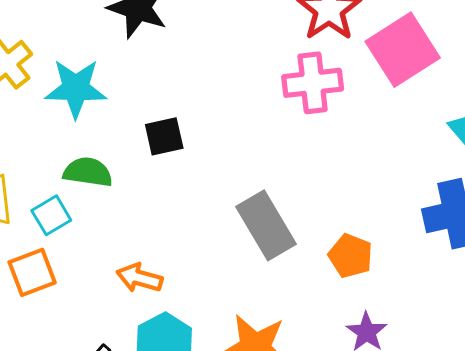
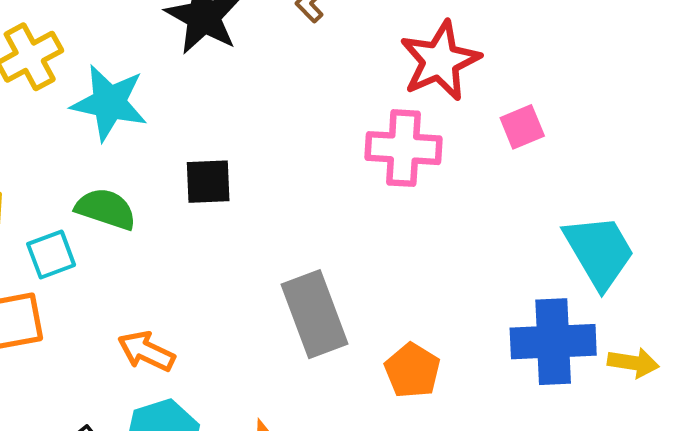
pink square: (403, 50) -> (522, 127), size x0.5

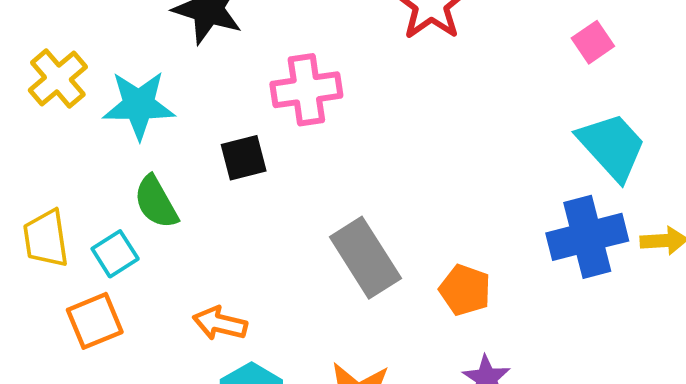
pink square: (522, 127) -> (593, 42), moved
pink cross: (403, 148) -> (306, 90), moved
green semicircle: (106, 209) -> (156, 202), turned -126

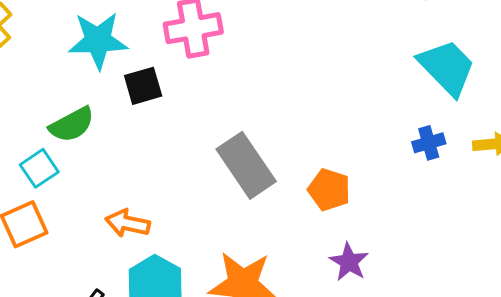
cyan star: (139, 105) -> (98, 40), moved
green semicircle: (156, 202) -> (72, 125), turned -87
blue cross: (587, 237) -> (429, 143), size x0.5

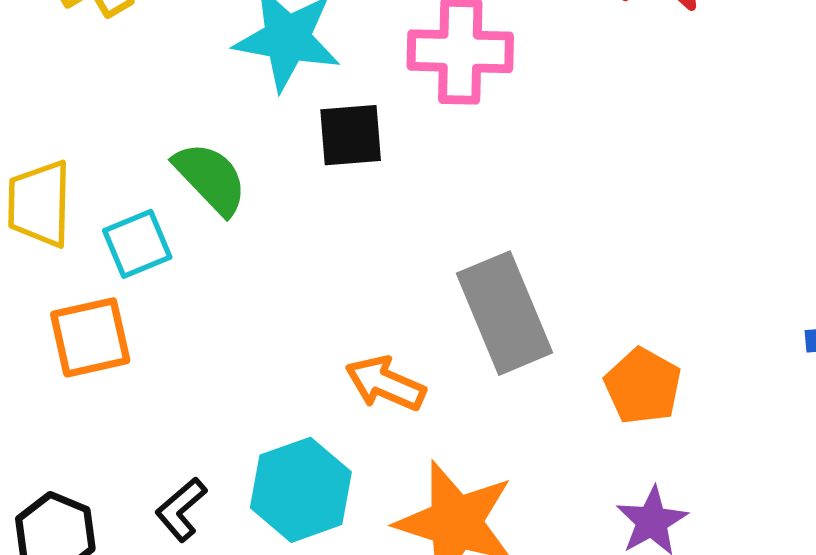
green semicircle: (72, 125) -> (211, 178), turned -117
orange arrow: (128, 223) -> (385, 383), moved

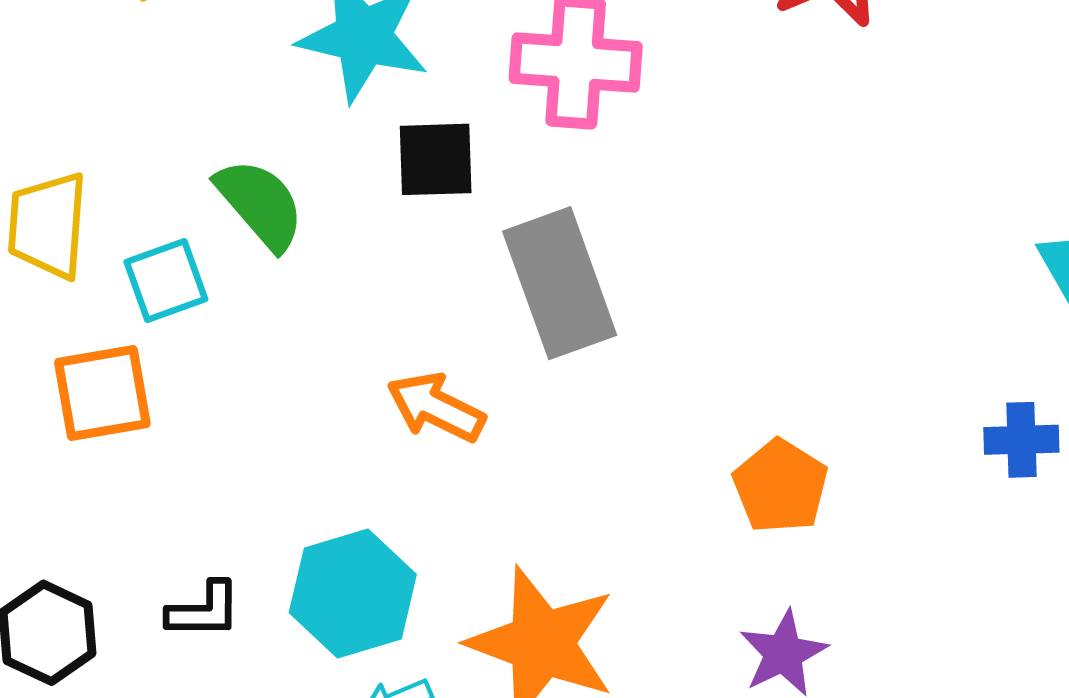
gray rectangle: (505, 313) -> (560, 283), moved
orange arrow: (385, 383) -> (436, 407), moved
black L-shape: (181, 509) -> (204, 610), turned -142

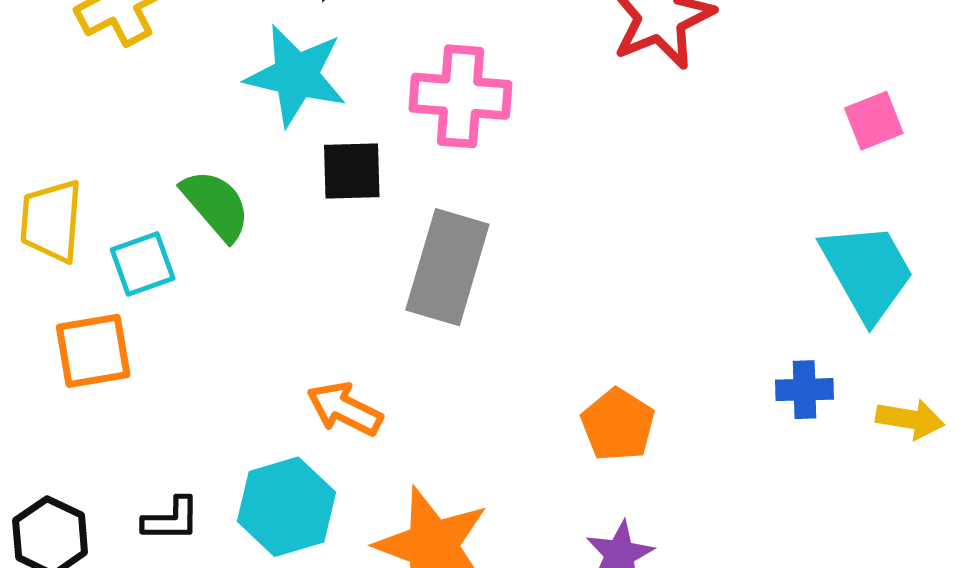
gray rectangle: (560, 283) -> (447, 267), turned 36
orange arrow: (436, 407) -> (345, 409), moved

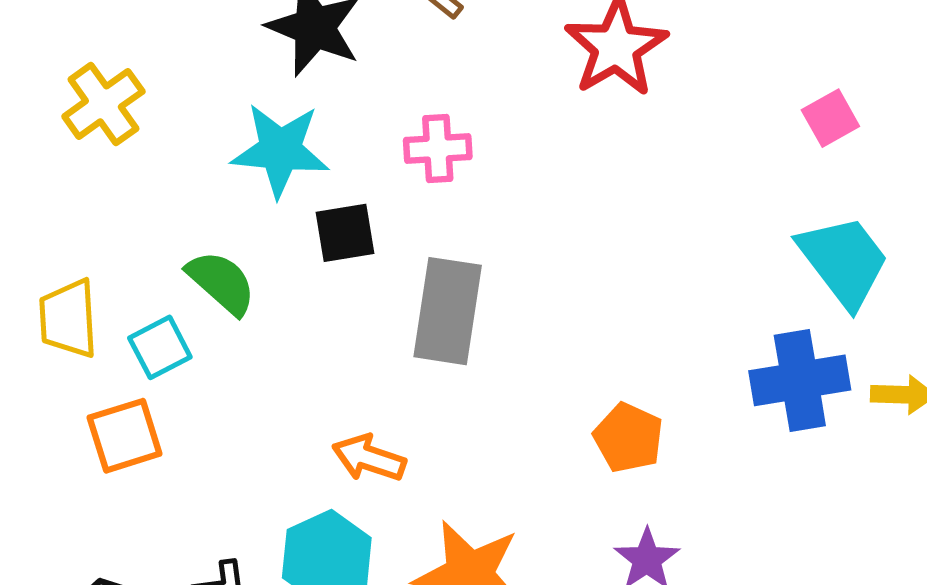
pink cross: (460, 96) -> (438, 148), size x0.7
blue cross: (805, 390) -> (800, 380), size x1.8

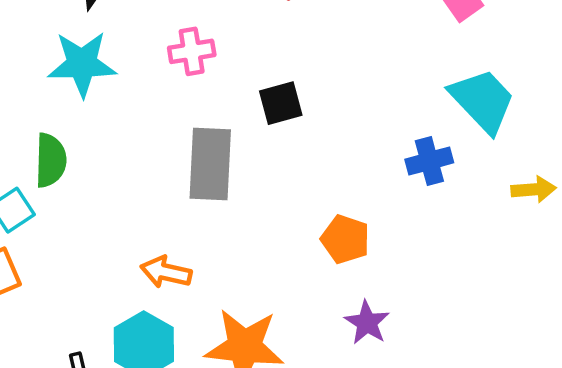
black square: (345, 233) -> (281, 103), moved
green semicircle: (221, 282) -> (51, 160), turned 56
blue cross: (800, 380) -> (429, 161), moved, size x0.7

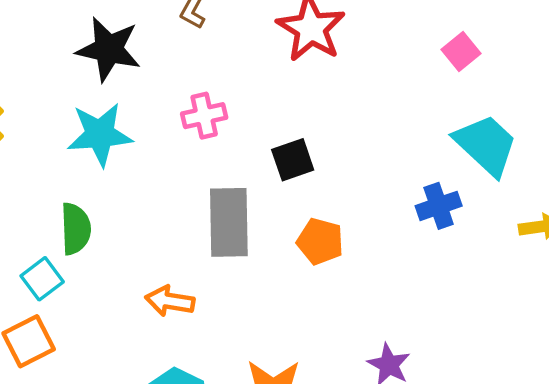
orange pentagon: (345, 239) -> (320, 241), moved
orange arrow: (166, 272) -> (170, 301), moved

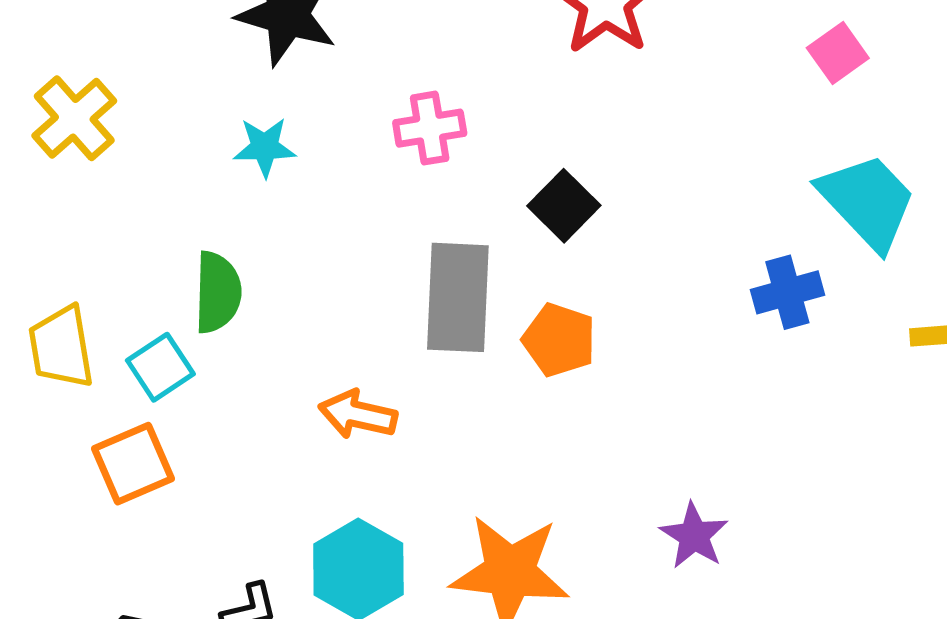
cyan star: (100, 134) -> (265, 147), size x0.6
black square: (293, 160) -> (564, 206), turned -30
orange pentagon: (320, 241) -> (559, 340), moved

